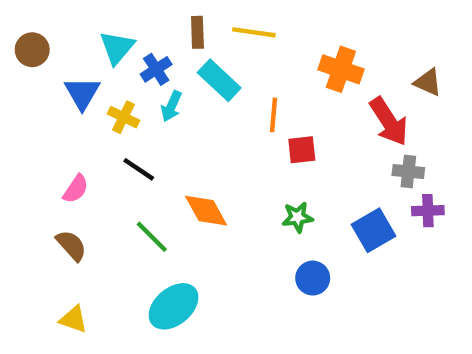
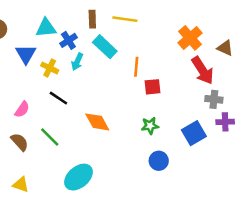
cyan triangle: (117, 48) -> (46, 28), turned 45
orange cross: (341, 69) -> (190, 38), moved, turned 30
green line: (152, 237) -> (50, 137), moved

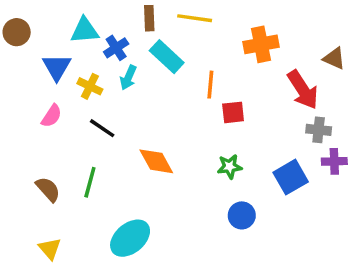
orange cross: (190, 38) -> (261, 44), moved, turned 30
pink semicircle: (22, 109) -> (52, 116), moved
green line: (50, 137) -> (90, 182), turned 60
yellow triangle: (21, 185) -> (50, 249), turned 30

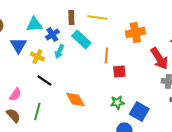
pink semicircle: (52, 116) -> (15, 94), moved
blue square: (291, 177) -> (139, 111), moved, turned -30

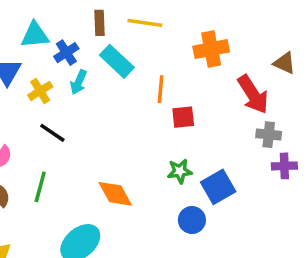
yellow cross: (37, 56) -> (40, 91), turned 32
orange diamond: (75, 99) -> (115, 194), moved
blue square: (139, 111) -> (218, 187), turned 30

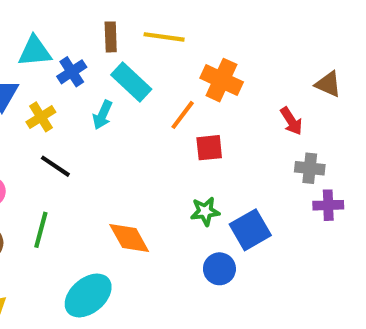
orange cross: (211, 49) -> (222, 80), moved, turned 36
cyan arrow: (79, 82) -> (102, 115), moved
orange line: (161, 89) -> (183, 115), turned 32
red arrow: (253, 94) -> (291, 121), size x0.6

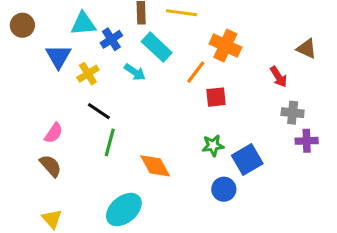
cyan arrow: (102, 115) -> (135, 72), turned -80
green line: (41, 230) -> (110, 142), moved

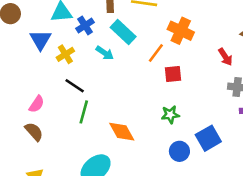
blue square: (247, 160) -> (208, 138), moved

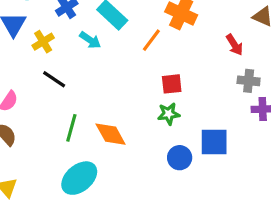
red square: (173, 74) -> (172, 84), moved
green line: (84, 112) -> (71, 128), moved
blue square: (208, 138) -> (214, 142), turned 30

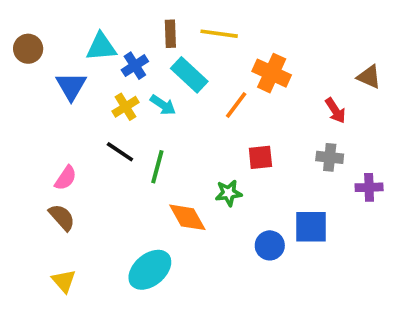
yellow cross: (43, 42) -> (126, 107), moved
gray cross: (249, 81) -> (330, 157), moved
green star: (169, 114) -> (229, 193), moved
green line: (71, 128) -> (157, 167), moved

